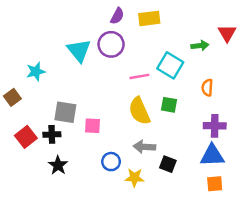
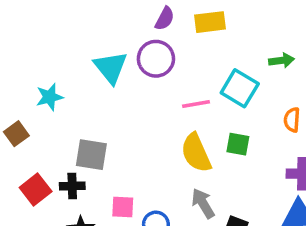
pink square: (93, 126) -> (123, 207), moved
gray arrow: (144, 147) -> (203, 203), turned 55

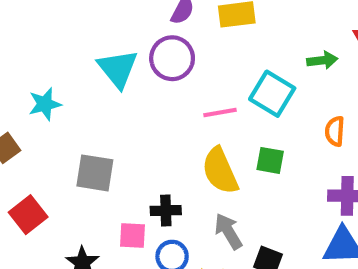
black cross: (72, 186) -> (166, 210), moved

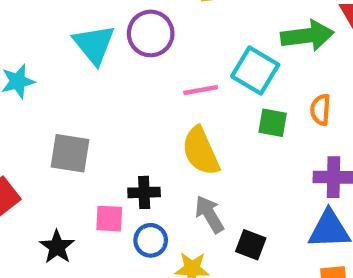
green arrow: (322, 60) -> (307, 36), size x1.6
green square: (270, 160) -> (273, 123), moved

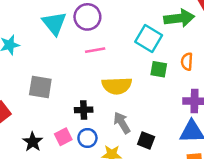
pink line: (201, 90) -> (95, 50), moved
yellow semicircle: (201, 151) -> (117, 86), turned -68
pink square: (109, 219) -> (63, 137), moved, turned -30

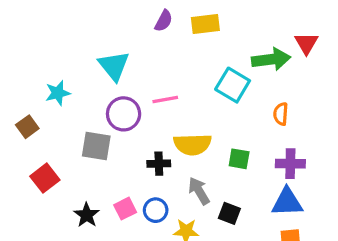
purple circle: (87, 17) -> (124, 114), moved
green square: (159, 69) -> (239, 159), moved
black cross: (84, 110) -> (159, 164), moved

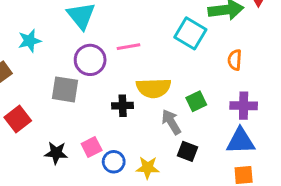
green square: (239, 159) -> (196, 101), turned -36
gray arrow: (199, 191) -> (171, 122), moved
blue circle: (156, 210) -> (114, 162), moved
black star: (87, 215) -> (56, 153), turned -30

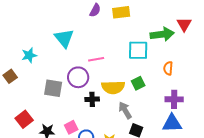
cyan square: (190, 33) -> (138, 50), turned -30
purple circle: (90, 60) -> (78, 77), moved
green square: (196, 101) -> (138, 83), moved
red square: (18, 119) -> (24, 119), moved

